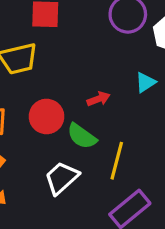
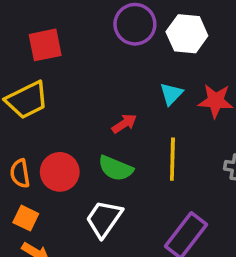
red circle: (47, 116) -> (60, 172), moved
yellow line: (117, 161) -> (172, 159), moved

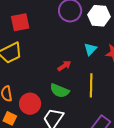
red circle: (60, 172) -> (30, 104), moved

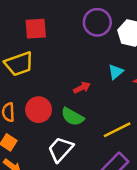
yellow line: (91, 85) -> (117, 130), moved, turned 55
red circle: (30, 104) -> (39, 110), moved

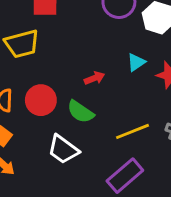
white trapezoid: (60, 149) -> (63, 149), turned -100

